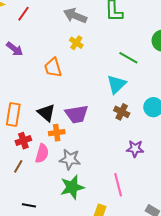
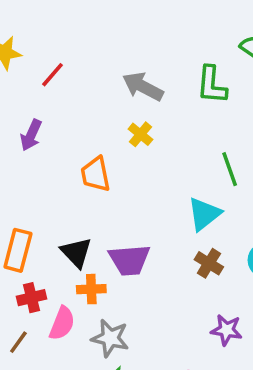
purple arrow: (15, 49) -> (31, 135), turned 72
green line: (128, 58) -> (230, 169), turned 36

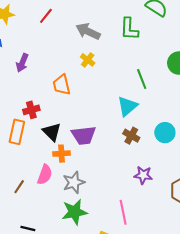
red line: (53, 75) -> (46, 16), moved
red cross: (31, 298) -> (31, 110), moved
gray star: (110, 338) -> (74, 182), turned -30

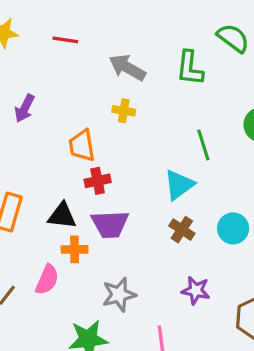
red line: (46, 16) -> (65, 40), turned 56
yellow cross: (88, 60) -> (124, 111), turned -32
red cross: (31, 110) -> (98, 181), moved
black triangle: (52, 132) -> (62, 216), turned -42
gray star: (74, 182) -> (119, 295), moved

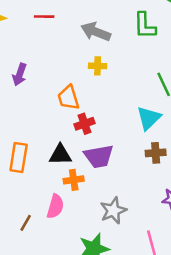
brown cross: (182, 230) -> (156, 153), turned -30

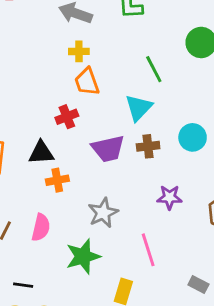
orange trapezoid: (68, 98) -> (87, 82), moved
purple trapezoid: (99, 156) -> (108, 149), moved
pink semicircle: (55, 206) -> (41, 228), moved

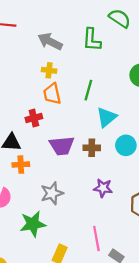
green line: (154, 69) -> (88, 90), moved, turned 36
cyan triangle: (139, 108) -> (107, 117), moved
pink line: (148, 250) -> (96, 238), moved

